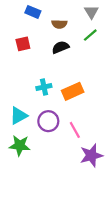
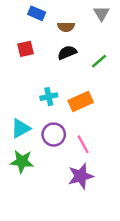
green line: (90, 35) -> (99, 61), moved
purple star: (91, 155) -> (81, 176), moved

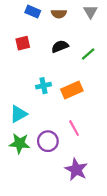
brown semicircle: (66, 27) -> (59, 14), moved
purple circle: (54, 135) -> (48, 141), moved
purple star: (81, 176) -> (76, 169), moved, turned -30

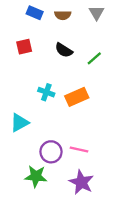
black semicircle: (60, 46) -> (64, 50), turned -126
cyan cross: (44, 86) -> (46, 92), turned 32
pink line: (74, 128) -> (79, 149), moved, turned -49
green star: (20, 143) -> (36, 176), moved

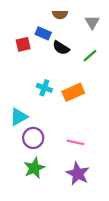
blue rectangle: (35, 13) -> (43, 33), moved
gray triangle: (97, 13) -> (92, 22), moved
purple circle: (51, 152) -> (33, 138), moved
green star: (36, 176) -> (34, 168), turned -30

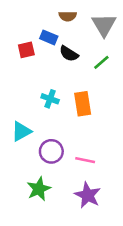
gray triangle: (92, 22) -> (104, 25), size x1.5
orange rectangle: (73, 92) -> (83, 104), turned -75
purple circle: (33, 138) -> (51, 151), moved

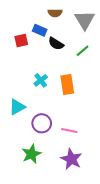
cyan cross: (50, 99) -> (41, 80), turned 32

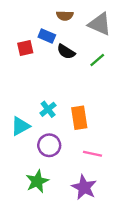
gray triangle: (85, 20) -> (100, 24), turned -35
cyan cross: (41, 80) -> (48, 109), moved
orange rectangle: (67, 84) -> (79, 118), moved
pink line: (69, 130) -> (92, 154), moved

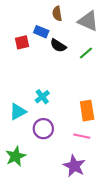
brown semicircle: (65, 16) -> (57, 14), turned 80
orange rectangle: (79, 118) -> (87, 111), moved
green star: (37, 181) -> (16, 156), moved

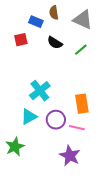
blue rectangle: (41, 32) -> (36, 22), moved
cyan cross: (42, 97) -> (40, 91), size x1.5
cyan triangle: (18, 112) -> (29, 117), moved
purple circle: (43, 129) -> (56, 120), moved

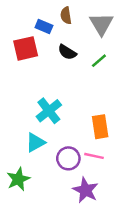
gray triangle: (83, 20) -> (101, 24), turned 35
red square: (21, 40) -> (26, 48), size x1.5
purple circle: (56, 120) -> (68, 158), moved

